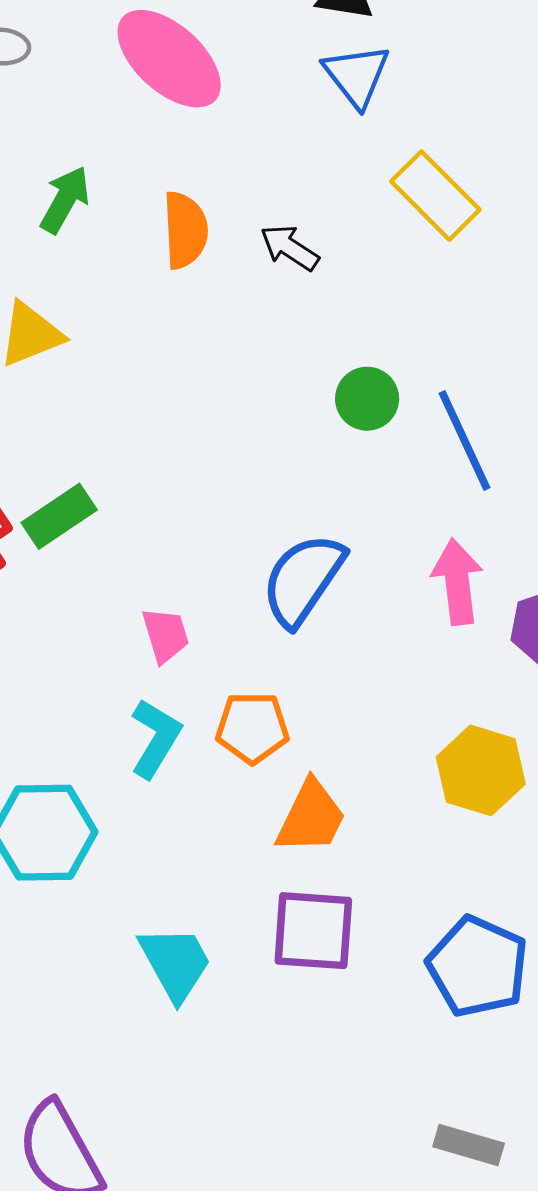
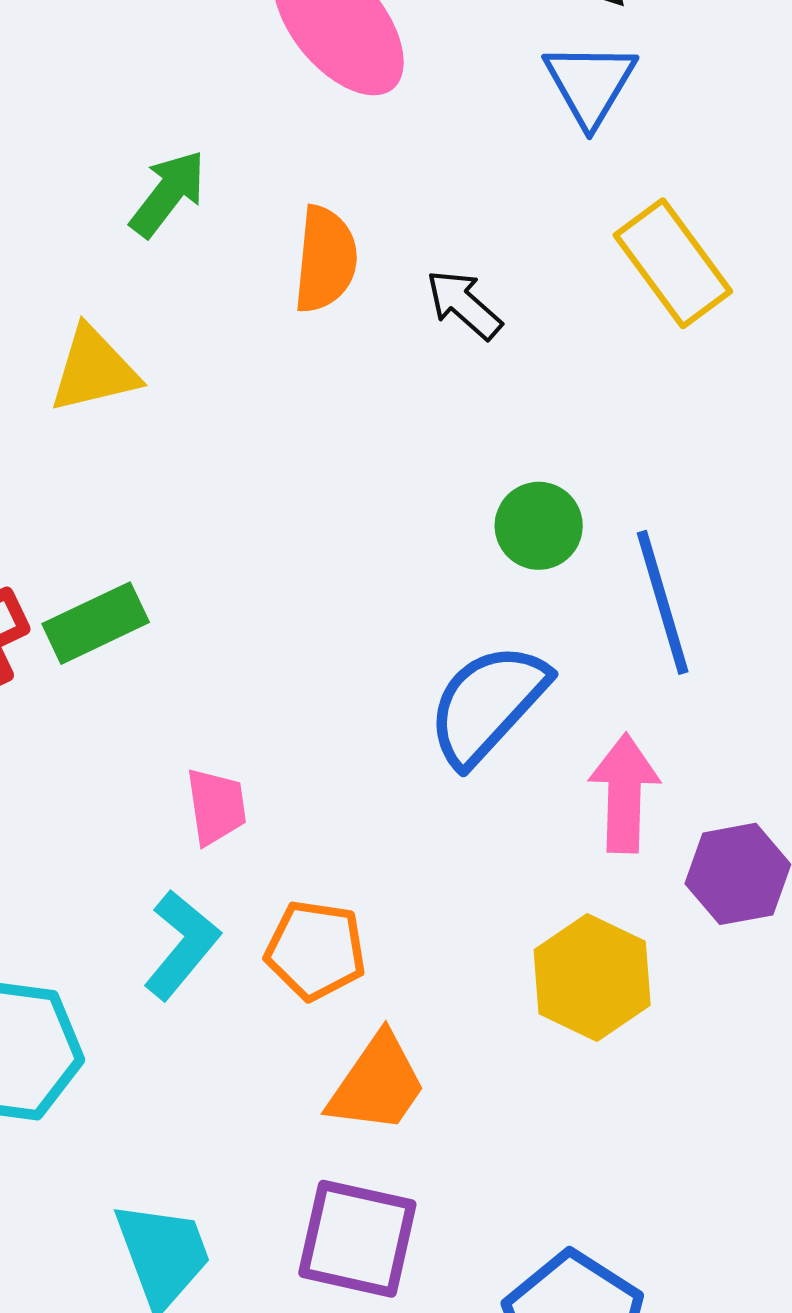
blue semicircle: (303, 580) -> (488, 704), moved
yellow hexagon: (481, 770) -> (592, 978), moved

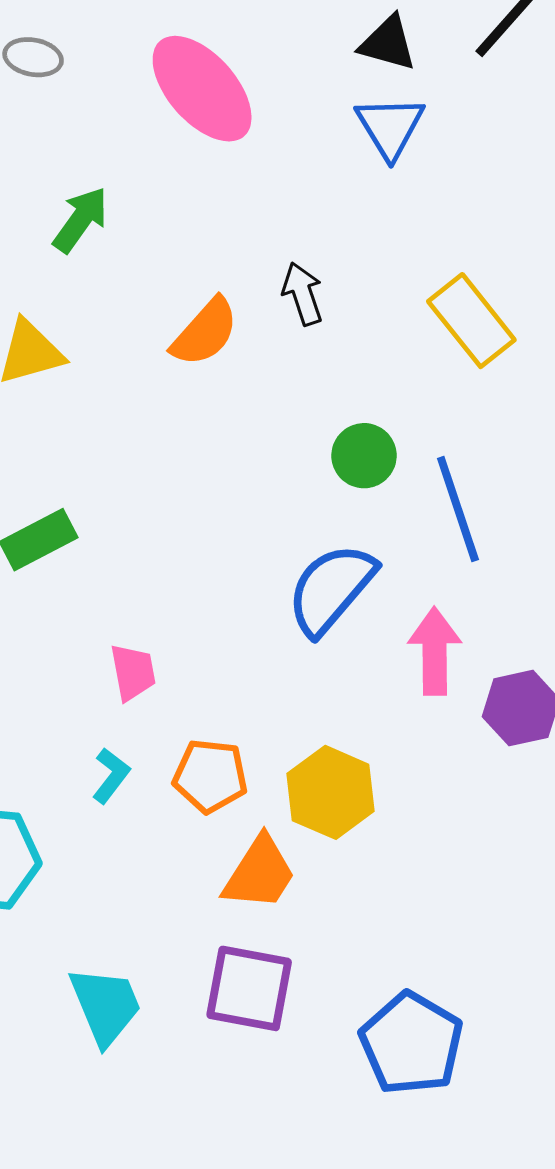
orange semicircle: (325, 259) -> (205, 332), moved, turned 38
yellow rectangle: (673, 263) -> (471, 321), moved
black arrow: (464, 304) -> (303, 294), turned 32
cyan L-shape: (182, 945) -> (111, 776), size x0.7
yellow hexagon: (592, 978) -> (331, 792), moved

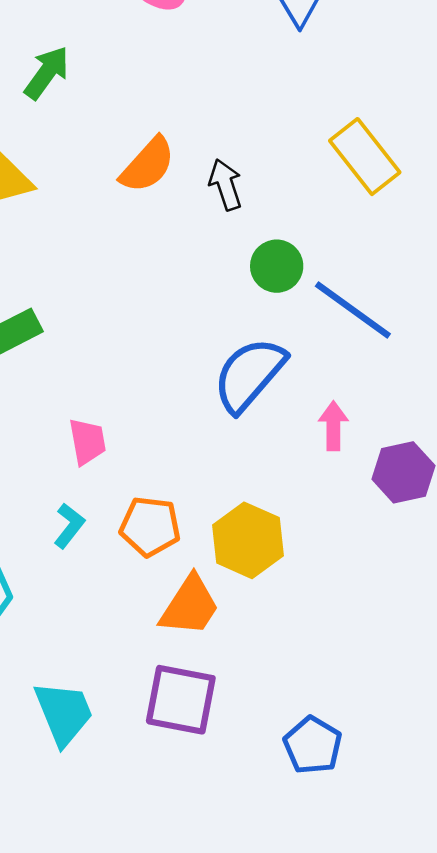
black arrow: (303, 294) -> (225, 185), moved
blue line: (458, 509) -> (353, 310), turned -36
pink arrow: (435, 651) -> (333, 426), size x0.7
blue pentagon: (411, 1043) -> (313, 745), size x0.7

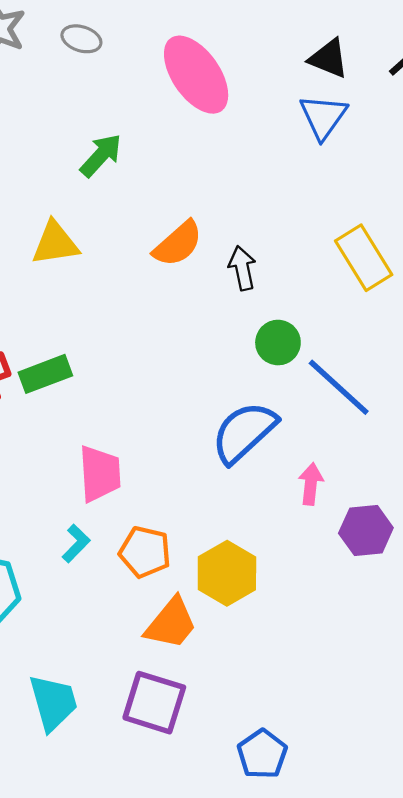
pink trapezoid: (87, 442) -> (100, 474), size x1.4

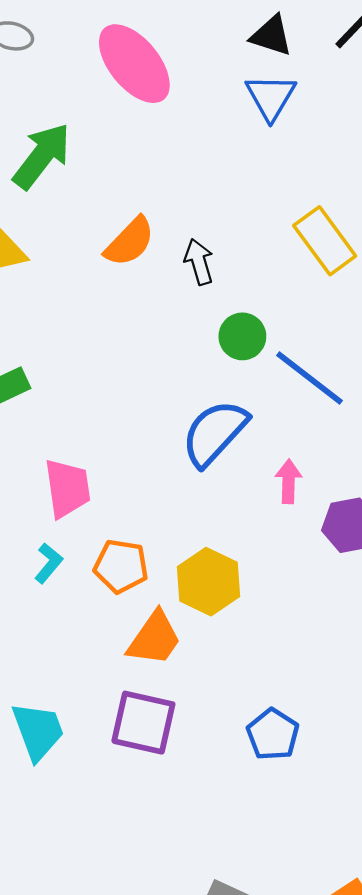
green arrow: (101, 155) -> (42, 156), size x1.4
blue pentagon: (262, 754) -> (273, 734), moved

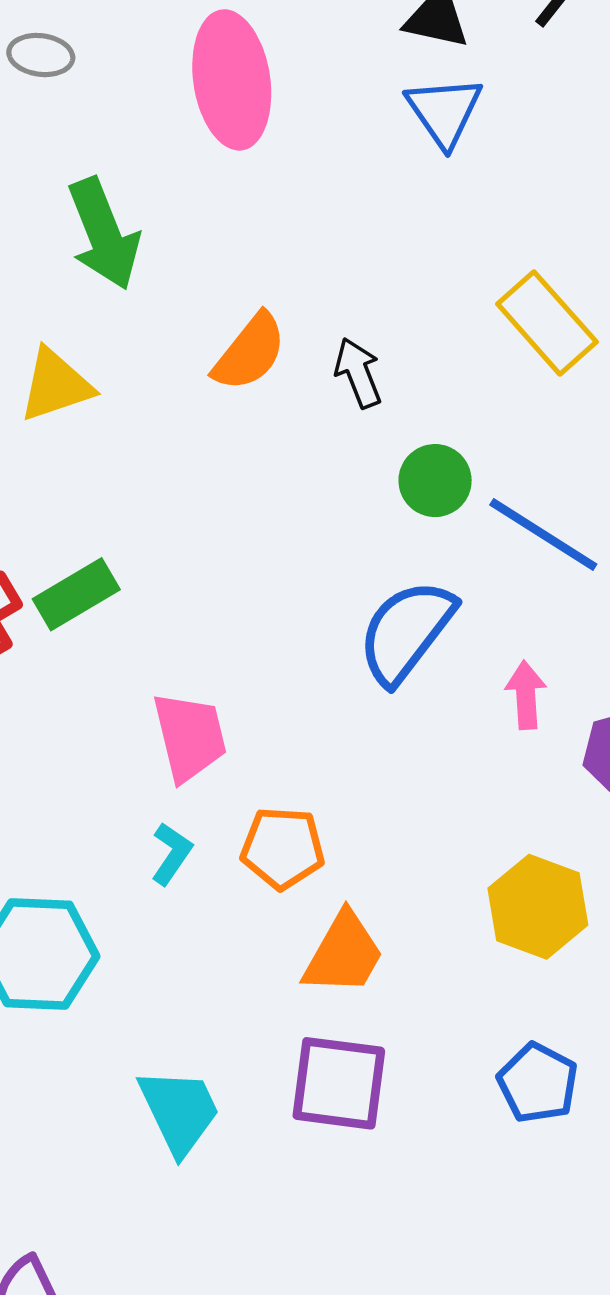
pink ellipse: (134, 64) -> (232, 80), turned 36
green arrow: (42, 156) -> (104, 234), turned 126
yellow hexagon: (209, 582) -> (538, 907), moved

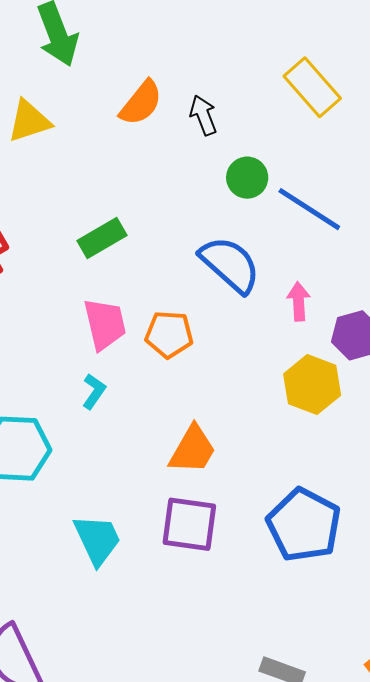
green rectangle: (76, 594) -> (102, 238), moved
blue semicircle: (406, 632) -> (230, 265), turned 94
orange pentagon: (283, 848) -> (169, 334), moved
yellow hexagon: (538, 907) -> (312, 385), moved
blue pentagon: (538, 1083) -> (304, 525), size x1.6

